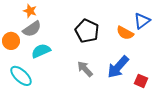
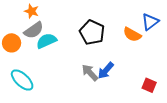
cyan semicircle: (41, 51) -> (46, 41), moved
blue arrow: (118, 67) -> (106, 70), moved, size x0.7

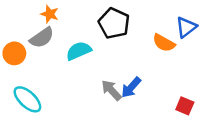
orange star: (32, 11) -> (50, 14), moved
black pentagon: (92, 32) -> (114, 23), moved
cyan semicircle: (46, 41) -> (79, 51), moved

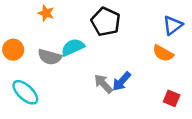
gray semicircle: (42, 38) -> (50, 57), moved, turned 50
orange semicircle: (164, 43) -> (163, 53), moved

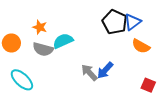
orange star: (46, 13) -> (40, 27), moved
black pentagon: (106, 22) -> (115, 22), moved
blue triangle: (173, 25) -> (132, 22), moved

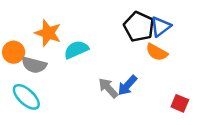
orange star: (40, 27) -> (48, 33), size x1.5
orange semicircle: (141, 46) -> (157, 52), moved
gray semicircle: (43, 49) -> (34, 65), moved

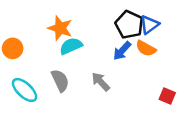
orange star: (48, 33) -> (60, 28), moved
gray semicircle: (34, 65) -> (60, 81), moved, turned -130
blue arrow: (127, 85) -> (122, 51), moved

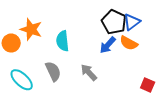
orange star: (60, 28) -> (31, 29), moved
cyan semicircle: (71, 46) -> (63, 41), turned -72

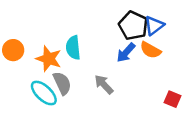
orange star: (31, 29) -> (49, 59), moved
cyan ellipse: (22, 80) -> (44, 93), moved

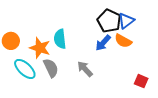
cyan ellipse: (44, 93) -> (25, 69), moved

